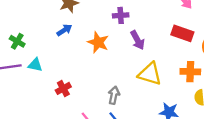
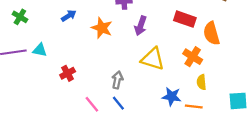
purple arrow: (137, 40) -> (141, 26), turned 48
green cross: (17, 41) -> (20, 17), moved
orange cross: (190, 72) -> (193, 57), turned 30

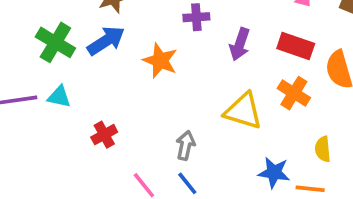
blue arrow: (69, 16) -> (106, 41), size x1.5
green cross: (20, 17) -> (55, 42), moved, size x1.5
purple arrow: (141, 26) -> (240, 44), moved
orange cross: (193, 57) -> (294, 93), moved

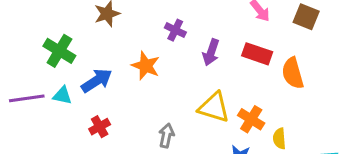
purple cross: (196, 17) -> (175, 30), turned 30
blue arrow: (106, 41) -> (97, 81), moved
orange cross: (294, 93) -> (251, 119), moved

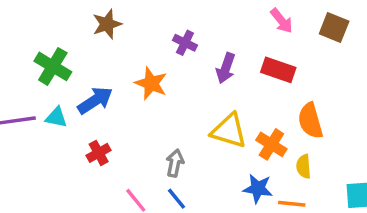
orange semicircle: (293, 73) -> (310, 121), moved

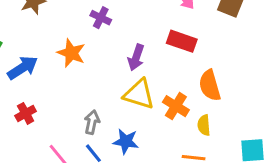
purple arrow: (226, 68) -> (136, 57), moved
blue star: (258, 188) -> (126, 141), moved

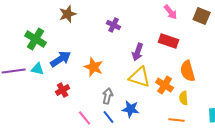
orange star: (71, 53) -> (94, 67), moved

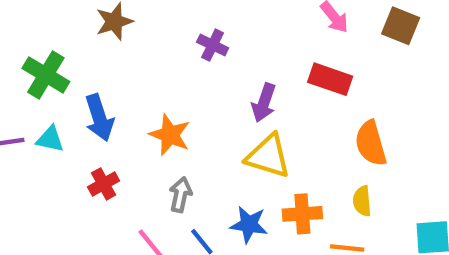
blue arrow: (61, 59) -> (99, 118), turned 105
orange cross: (165, 85) -> (302, 214), moved, turned -36
gray arrow: (108, 96) -> (181, 195), moved

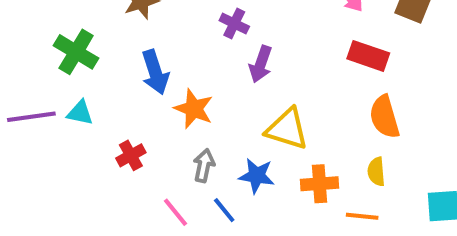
red rectangle: (330, 79) -> (368, 56), moved
purple arrow: (264, 103) -> (261, 64), moved
blue arrow: (99, 118) -> (155, 72), moved
blue star: (249, 225) -> (257, 176), moved

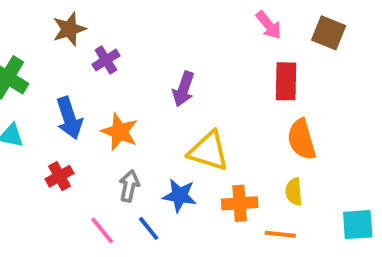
purple cross: (234, 23) -> (106, 60), moved, turned 32
red rectangle: (368, 56) -> (286, 81), turned 72
blue arrow: (155, 72) -> (69, 118), moved

